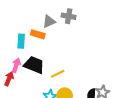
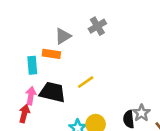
gray cross: (69, 16) -> (97, 26), moved, turned -32
yellow line: (58, 74) -> (86, 82), moved

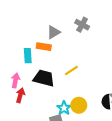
gray cross: (97, 26) -> (82, 25), turned -32
pink arrow: (31, 96) -> (15, 80), moved

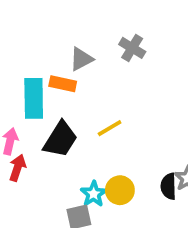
cyan rectangle: (28, 56) -> (34, 98), size x1.5
black trapezoid: (44, 78) -> (60, 139), turned 105

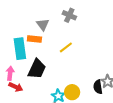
gray triangle: (81, 59) -> (43, 25), turned -32
yellow line: (110, 128) -> (66, 47), moved
red arrow: (17, 168) -> (16, 87), turned 104

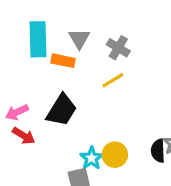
gray cross: (69, 15) -> (118, 48), moved
cyan rectangle: (20, 49) -> (38, 39), moved
pink arrow: (10, 73) -> (17, 112), turned -128

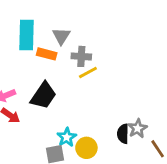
gray cross: (118, 48) -> (81, 56), moved, turned -30
yellow circle: (115, 155) -> (86, 148), moved

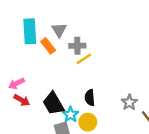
orange rectangle: (47, 54) -> (48, 46), turned 42
black trapezoid: (43, 96) -> (53, 103), moved, turned 120
black semicircle: (123, 134) -> (90, 98), moved

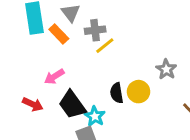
pink arrow: (16, 84) -> (54, 77), moved
gray star: (129, 102) -> (166, 69), moved
yellow circle: (88, 122) -> (138, 92), moved

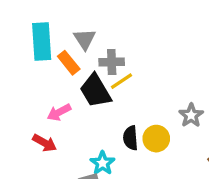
red arrow: (33, 104) -> (45, 143), moved
black trapezoid: (72, 105) -> (96, 91), moved

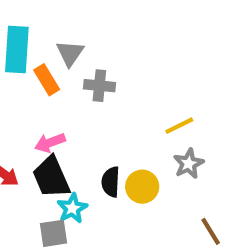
yellow line: (122, 81) -> (179, 126), moved
black trapezoid: (96, 91) -> (51, 177), moved
pink arrow: (59, 112) -> (50, 143), moved

